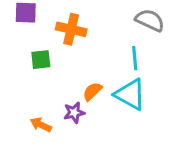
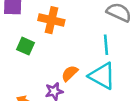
green square: (41, 60) -> (26, 46), turned 30

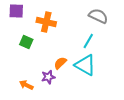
cyan line: (106, 45) -> (88, 41), turned 35

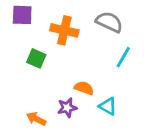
gray semicircle: (98, 16) -> (109, 22), moved
orange semicircle: (60, 63) -> (84, 88), turned 64
cyan triangle: (85, 65) -> (108, 106), moved, size x0.6

